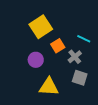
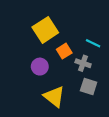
gray cross: (75, 57) -> (83, 63), turned -32
yellow triangle: (49, 87) -> (54, 97), turned 35

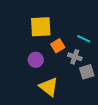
yellow square: (45, 30) -> (41, 27), turned 30
gray square: (89, 87) -> (87, 72), moved, turned -35

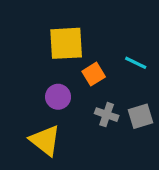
gray cross: (75, 57) -> (107, 115), moved
yellow triangle: (49, 87) -> (45, 140), moved

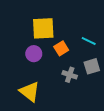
purple circle: (58, 97) -> (34, 54), moved
gray square: (141, 116) -> (92, 66), moved

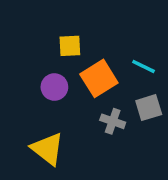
yellow square: (43, 28) -> (70, 46), size x0.6
orange square: (61, 48) -> (99, 78), size x1.5

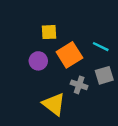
yellow triangle: (48, 149) -> (54, 104), moved

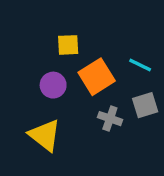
yellow triangle: (54, 104) -> (45, 135), moved

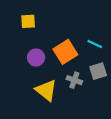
yellow square: (68, 45) -> (28, 21), moved
yellow triangle: (45, 135) -> (46, 90), moved

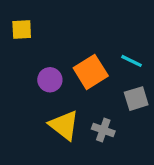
yellow square: (28, 21) -> (22, 30), moved
gray cross: (74, 80) -> (103, 130), moved

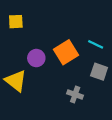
gray square: (136, 99) -> (99, 72), turned 36
yellow triangle: (64, 125) -> (16, 81), moved

